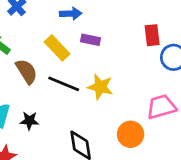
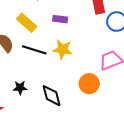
purple rectangle: (90, 40) -> (60, 19), moved
black star: (29, 121) -> (20, 88), moved

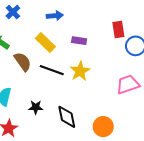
yellow star: (63, 49) -> (80, 71), turned 30
orange circle: (89, 84) -> (103, 127), moved

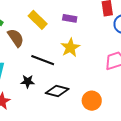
black line: (52, 70) -> (43, 60), moved
black diamond: (67, 117) -> (57, 91), turned -65

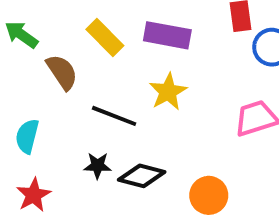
purple rectangle: (70, 18) -> (167, 35), size x1.6
black star: (28, 81) -> (98, 166), moved

